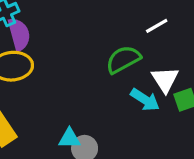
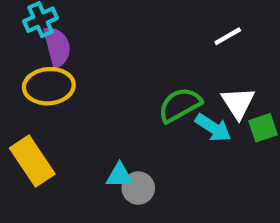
green semicircle: (123, 59) -> (180, 105), moved

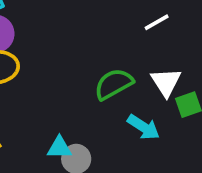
cyan arrow: (213, 128) -> (144, 127), moved

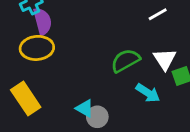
cyan triangle: (59, 148) -> (85, 108), turned 30

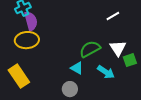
cyan triangle: (85, 108) -> (77, 68), moved

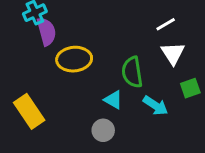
yellow ellipse: (27, 40) -> (74, 59), moved
white triangle: (118, 48) -> (173, 53), moved
green semicircle: (90, 49) -> (132, 72), turned -70

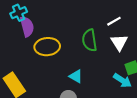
green semicircle: (132, 72) -> (90, 40), moved
cyan arrow: (155, 106) -> (122, 81), moved

